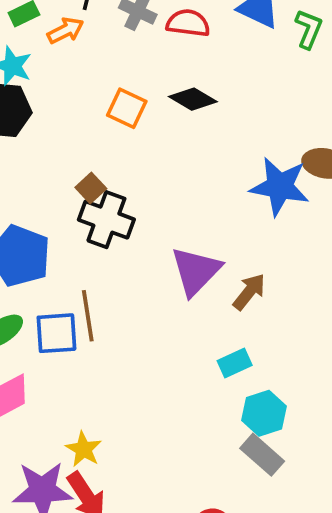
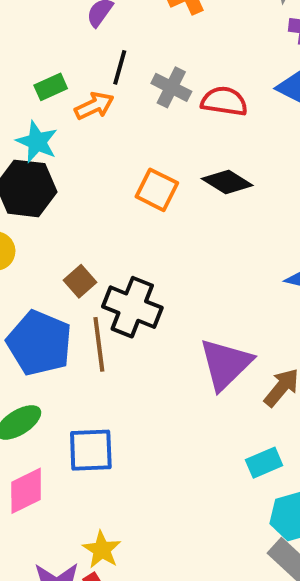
brown square: (91, 188) -> (80, 281), moved
brown line: (88, 316) -> (99, 344), moved
blue square: (56, 333) -> (91, 450), moved

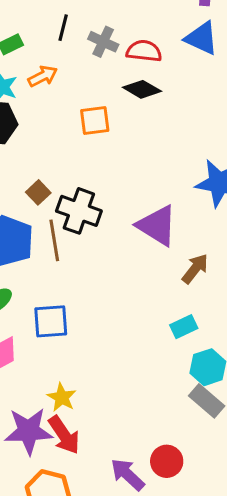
orange arrow: (94, 106) -> (43, 76), moved
black diamond: (227, 182) -> (142, 89), moved
orange square: (157, 190) -> (95, 120), turned -32
purple triangle: (226, 364) -> (157, 226), moved, turned -42

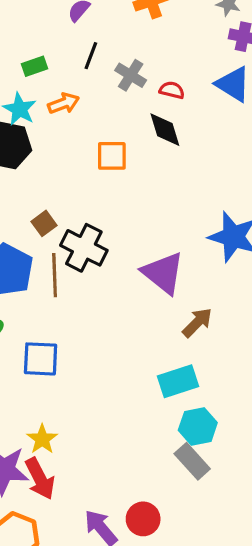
red semicircle: (144, 51) -> (172, 90), size x0.7
black diamond: (142, 89) -> (165, 130), turned 36
cyan rectangle: (184, 327) -> (178, 381), size x1.4

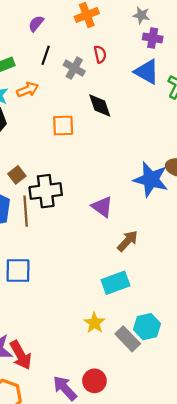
red semicircle: (172, 90) -> (100, 54), moved, turned 66
black cross: (84, 248) -> (46, 191), turned -32
purple triangle: (163, 273) -> (102, 207), size x0.7
cyan hexagon: (198, 426) -> (147, 327), moved
yellow star: (42, 439) -> (94, 323), moved

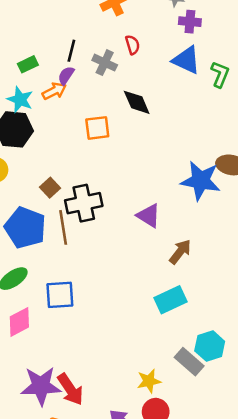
purple semicircle: (36, 24) -> (66, 75), moved
yellow star: (94, 323) -> (149, 381), moved, turned 30

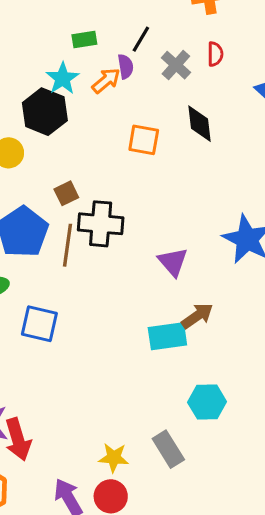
purple semicircle: (66, 75) -> (126, 66), turned 120
orange arrow: (54, 91) -> (106, 81), turned -30
cyan rectangle: (170, 300) -> (167, 336), moved
cyan hexagon: (210, 346) -> (207, 402), moved

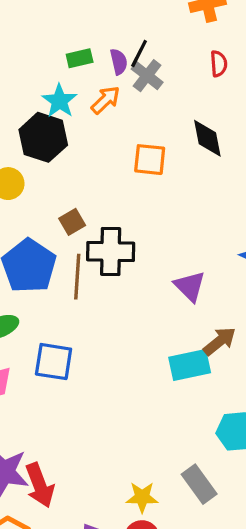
gray cross: (176, 65) -> (147, 76), moved
purple semicircle: (126, 66) -> (119, 62), moved

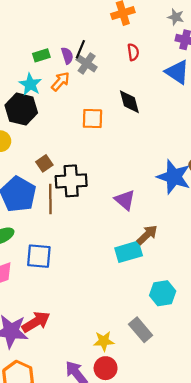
red arrow: (40, 485) -> (36, 322), moved, turned -96

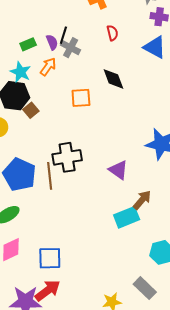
brown square: (44, 163) -> (31, 110), moved
blue square: (39, 256) -> (50, 258), moved

